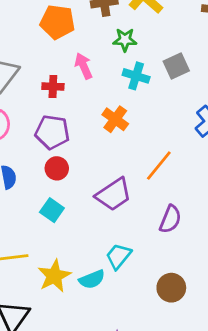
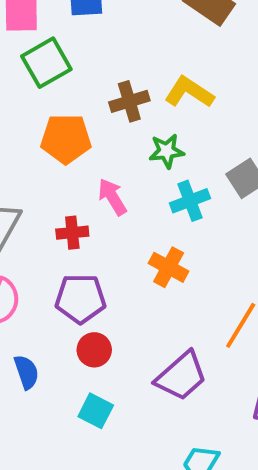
cyan cross: (136, 76) -> (190, 201), turned -30

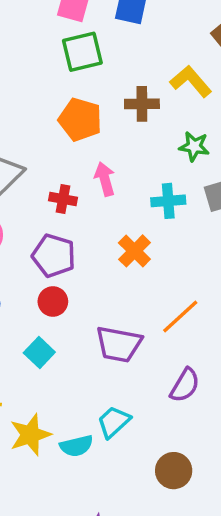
yellow L-shape: (189, 92) -> (191, 81), moved
green star: (167, 151) -> (194, 146), moved
purple trapezoid: (181, 376) -> (119, 344), turned 36

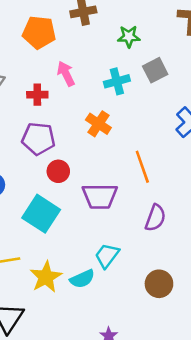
red circle: (53, 301) -> (58, 171), moved
orange line: (180, 317) -> (142, 167), turned -56
cyan square: (39, 352) -> (41, 214), size x1.6

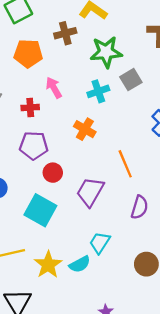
green star: (129, 37) -> (106, 52), size x1.6
purple trapezoid: (100, 196) -> (90, 192), turned 124

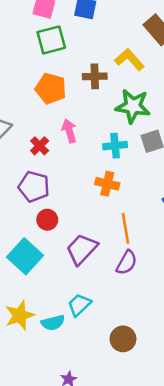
red cross: (30, 108) -> (40, 146), turned 36
orange cross: (85, 129) -> (107, 184), moved, turned -30
purple semicircle: (139, 207) -> (127, 263), moved

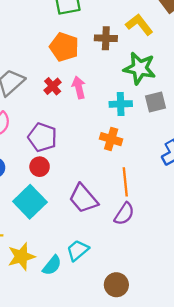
red cross: (40, 146) -> (53, 86), moved
red circle: (47, 220) -> (40, 167), moved
purple trapezoid: (82, 249) -> (83, 198), turned -88
cyan semicircle: (53, 323) -> (52, 265), turned -40

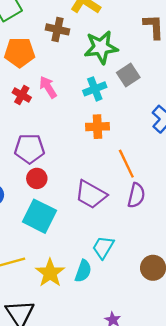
brown cross: (106, 38) -> (58, 29), turned 30

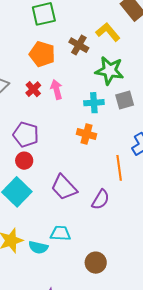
orange line: (126, 164) -> (119, 168), moved
cyan trapezoid: (103, 247) -> (60, 233), turned 45
cyan semicircle: (83, 271) -> (38, 247), turned 66

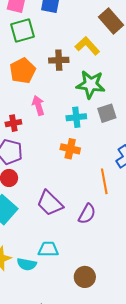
brown cross: (79, 45) -> (59, 60), turned -30
orange pentagon: (42, 54) -> (23, 71), turned 30
red cross: (33, 89) -> (13, 123), moved, turned 35

